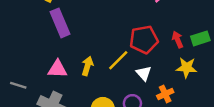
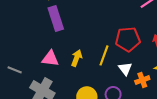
yellow line: (118, 60) -> (104, 55), turned -30
orange cross: (165, 94) -> (142, 80), moved

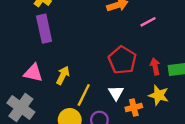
red pentagon: (128, 39) -> (122, 60), turned 30
yellow line: (104, 55) -> (84, 95), moved

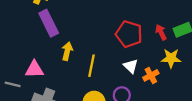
pink triangle: (33, 73) -> (34, 69), moved
yellow arrow: (63, 75) -> (67, 51), moved
yellow line: (84, 95) -> (91, 66), moved

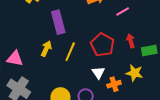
purple rectangle: (49, 23) -> (58, 22), moved
red arrow: (161, 32) -> (131, 41), moved
yellow line: (91, 66) -> (70, 52), moved

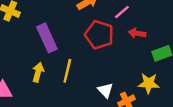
red arrow: (131, 41) -> (137, 33), moved, turned -56
red pentagon: (102, 45) -> (99, 35), moved

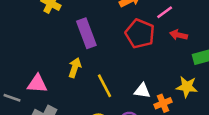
yellow line: (67, 71) -> (105, 86), moved, turned -45
white triangle: (105, 90) -> (142, 91), turned -42

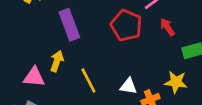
red arrow: (179, 35) -> (167, 27), turned 42
pink triangle: (37, 84) -> (34, 77), moved

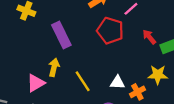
red arrow: (167, 27) -> (149, 37), moved
pink triangle: (34, 77) -> (36, 83), turned -30

